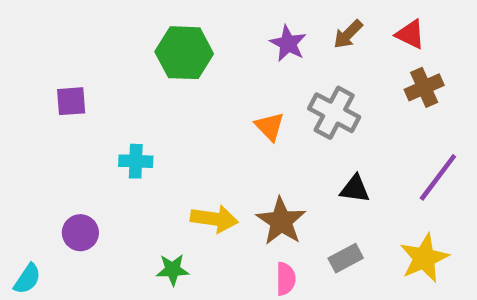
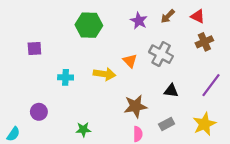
yellow arrow: (214, 219) -> (104, 74), moved
brown star: (281, 221) -> (136, 106), turned 30

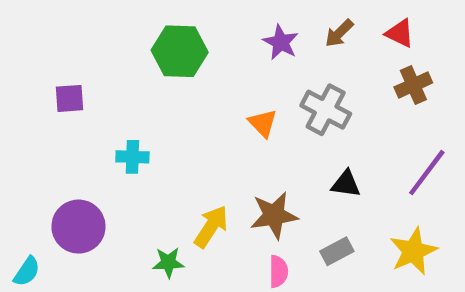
yellow arrow: (104, 74) -> (211, 227), moved, turned -65
purple circle: (39, 112) -> (78, 227), size x1.5

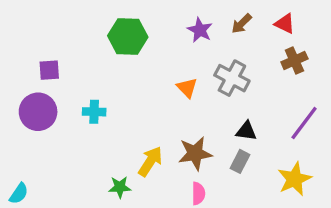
purple circle: (78, 227) -> (38, 112), moved
gray rectangle: (337, 251) -> (240, 161), moved, turned -35

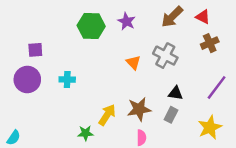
brown arrow: (242, 24) -> (172, 17), size x1.5
purple star: (200, 30) -> (127, 21), moved

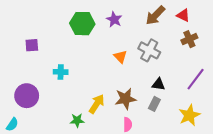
purple circle: (27, 80) -> (27, 96), moved

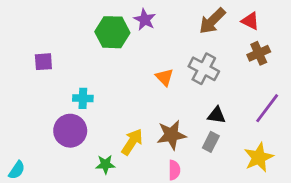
purple star: (114, 19) -> (145, 20), moved
purple circle: (27, 96) -> (70, 131), moved

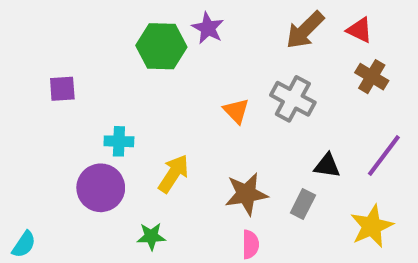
brown cross: (259, 53) -> (372, 77), turned -35
black triangle: (216, 115) -> (327, 166), moved
yellow arrow: (132, 142) -> (174, 174), moved

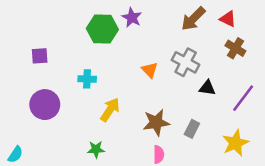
cyan cross: (119, 141) -> (87, 79), moved
black triangle: (327, 166) -> (207, 88), moved
purple circle: (101, 188) -> (45, 105), moved

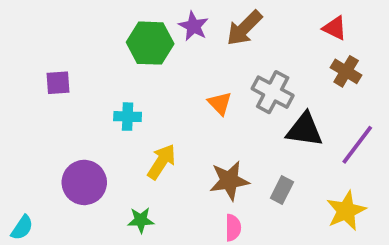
brown arrow: (193, 19) -> (244, 28), moved
black triangle: (207, 88) -> (305, 130), size x1.5
purple circle: (45, 105) -> (84, 182), moved

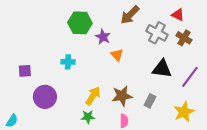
purple star: (193, 26) -> (103, 37), moved
purple square: (58, 83) -> (25, 71), moved
gray cross: (273, 92) -> (157, 33), moved
yellow arrow: (161, 162) -> (93, 96), moved
green star: (141, 220) -> (88, 117), moved

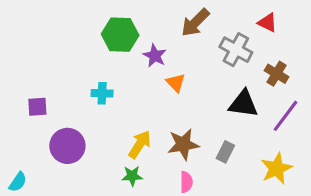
brown cross: (184, 38) -> (277, 74), moved

